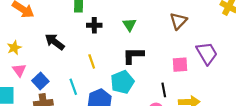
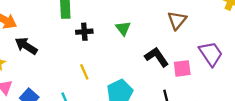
black arrow: (55, 42) -> (26, 46), moved
black L-shape: (133, 56) -> (157, 57), moved, turned 60

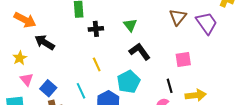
purple trapezoid: (211, 54) -> (207, 23), moved
black L-shape: (157, 57) -> (140, 52), moved

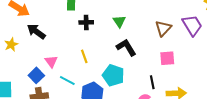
brown triangle: (178, 17) -> (163, 28), moved
pink triangle: (27, 79) -> (51, 61), moved
cyan pentagon: (128, 82) -> (113, 75), turned -30
cyan line: (81, 91) -> (67, 80), turned -42

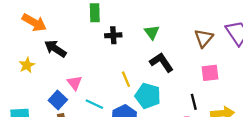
yellow line: (84, 56) -> (126, 79), moved

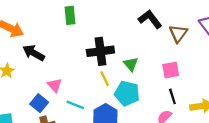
green triangle: (152, 32) -> (131, 64), moved
black cross: (113, 35) -> (100, 51), moved, size x1.6
black L-shape: (161, 62) -> (150, 19), moved
pink square: (210, 73) -> (171, 70), moved

